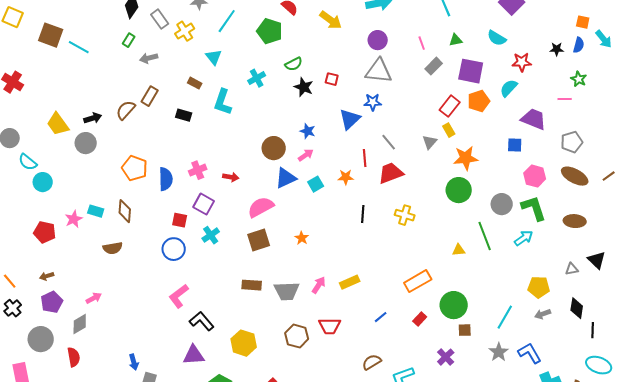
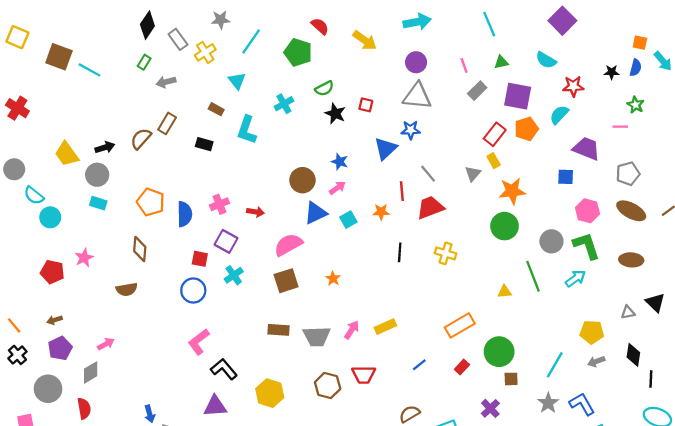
cyan rectangle: (96, 211) -> (98, 203), moved

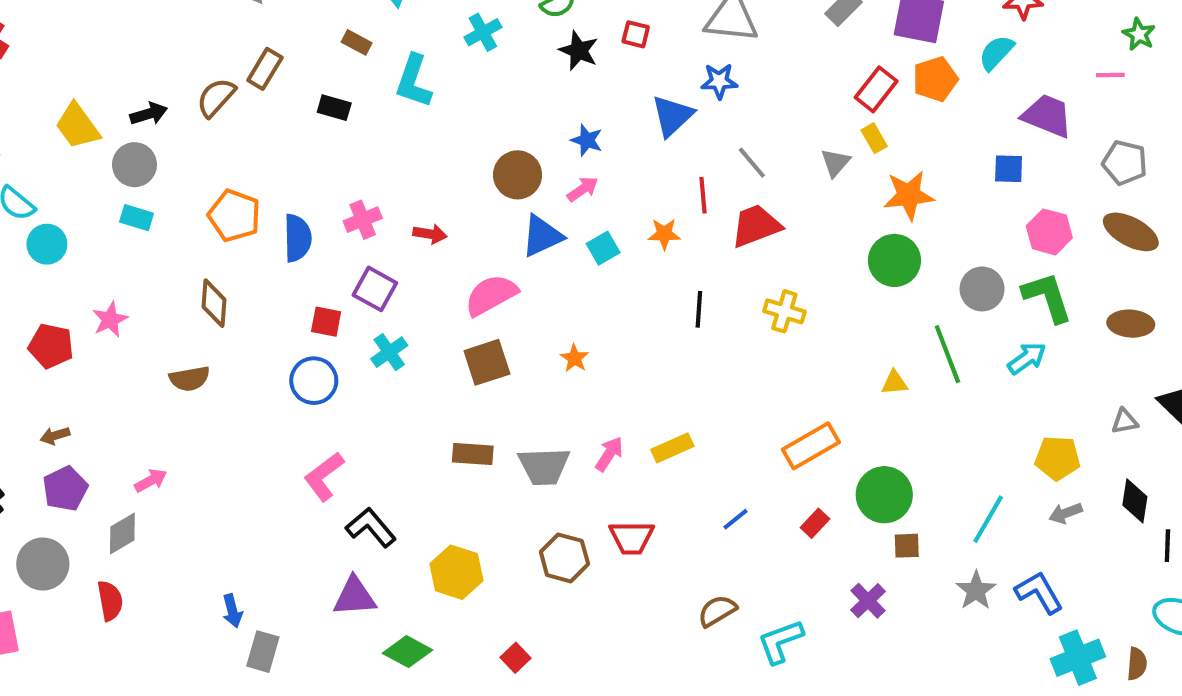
gray pentagon: (628, 174) -> (1125, 163), turned 30

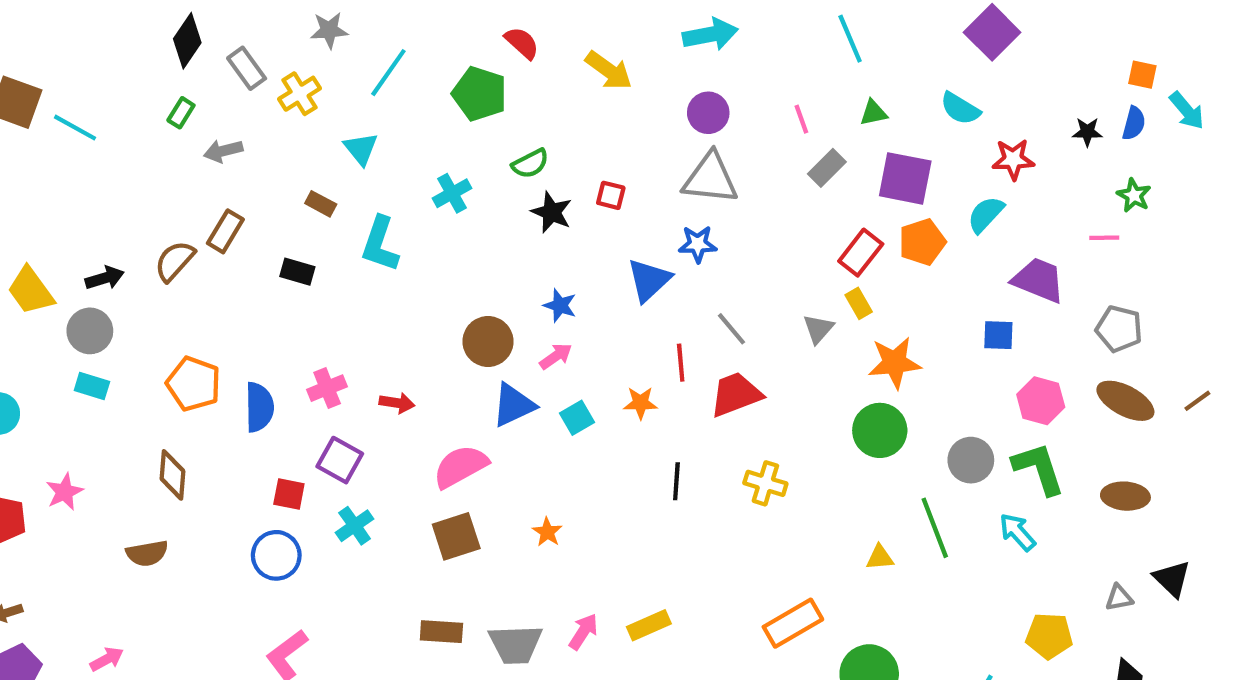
cyan arrow: (1027, 358) -> (1017, 532), turned -96

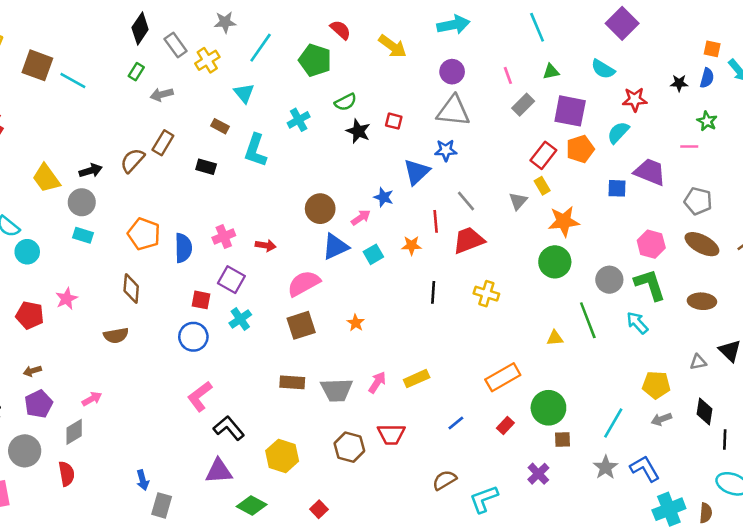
blue star: (560, 305) -> (384, 197), moved
blue square: (998, 335) -> (617, 188), moved

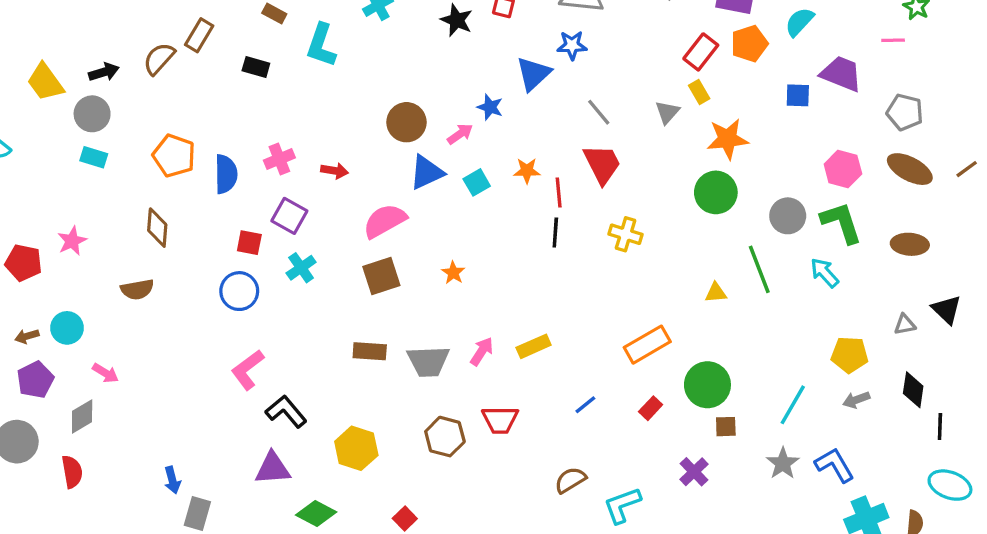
red line: (436, 221) -> (559, 192), moved
red trapezoid: (469, 240) -> (602, 164), turned 84
cyan circle: (27, 252) -> (67, 328), moved
pink arrow: (92, 399) -> (105, 373), turned 60

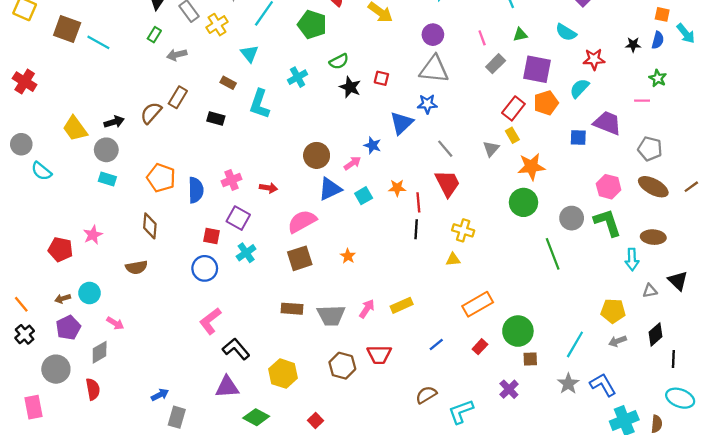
cyan arrow: (825, 273) -> (632, 259), moved, turned -140
yellow triangle: (716, 293) -> (453, 259), moved
black diamond: (913, 390) -> (656, 334), turned 40
blue arrow: (172, 480) -> (160, 395), turned -102

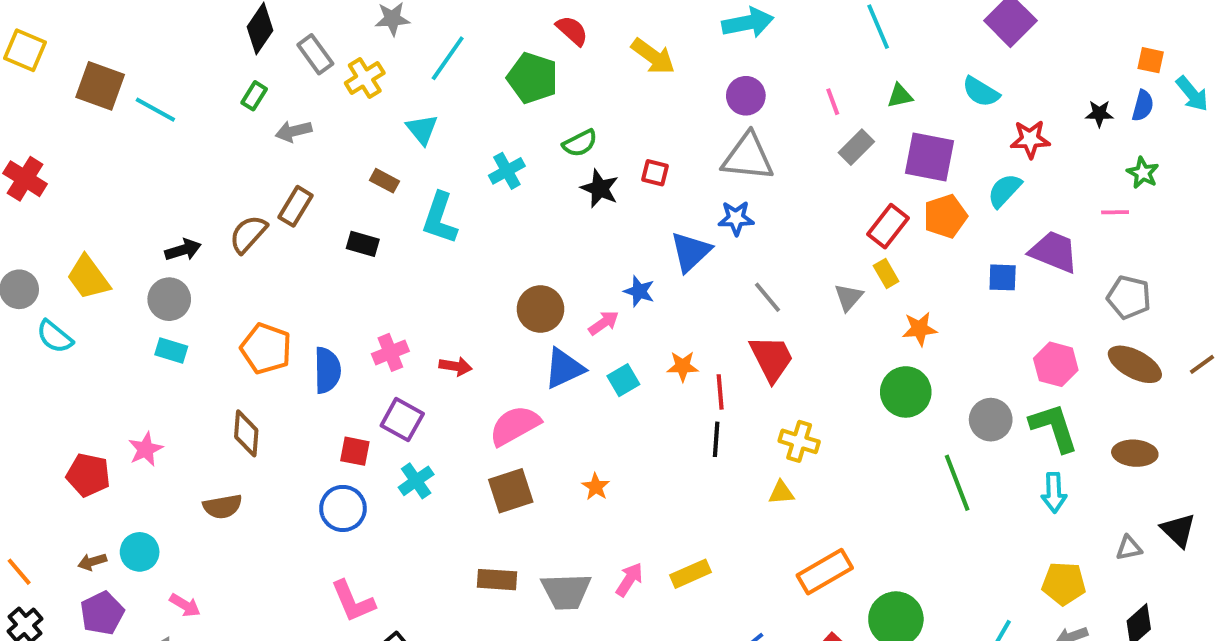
yellow trapezoid: (75, 129) -> (88, 277), moved
orange star: (531, 167) -> (920, 329), size x0.7
cyan arrow: (632, 259) -> (1054, 493), moved
pink L-shape: (210, 321) -> (353, 601), turned -76

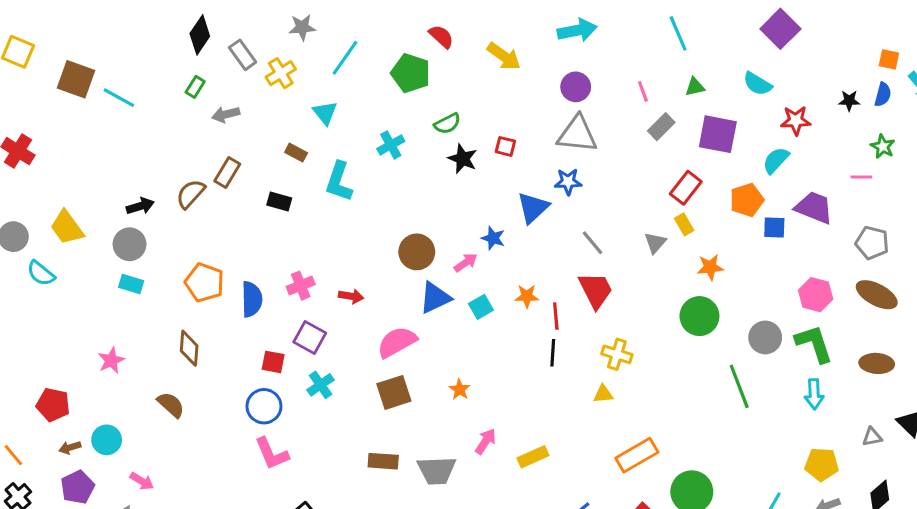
orange pentagon: (945, 216) -> (747, 200), moved
red pentagon: (88, 475) -> (53, 405), moved
brown semicircle: (223, 506) -> (171, 405), turned -128
pink arrow: (629, 580) -> (486, 441), moved
pink L-shape: (353, 601) -> (272, 454), moved

